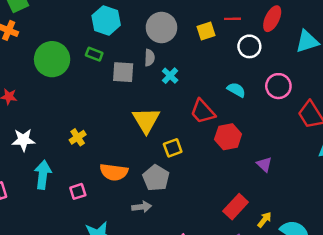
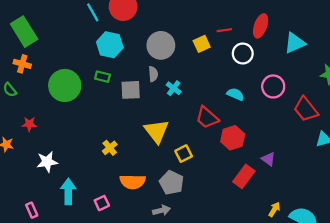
yellow cross: (78, 137) -> (110, 148), moved
red rectangle: (236, 207) -> (244, 176), moved

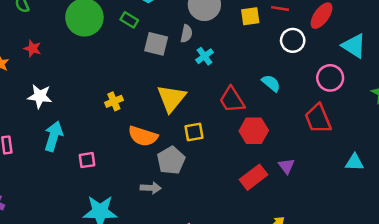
cyan triangle: (295, 43) -> (354, 46), turned 40
pink circle: (273, 86) -> (330, 78), moved
red trapezoid: (306, 109) -> (318, 118), moved
orange semicircle: (133, 182) -> (143, 136), moved

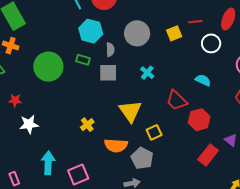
gray semicircle: (186, 34) -> (110, 50), moved
white star: (40, 96) -> (29, 124), moved
pink square: (87, 160) -> (78, 175), size x1.5

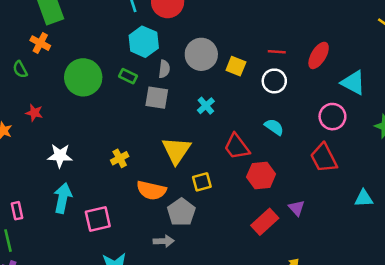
yellow square: (174, 33) -> (236, 66), moved, turned 35
white circle: (211, 43) -> (274, 81), moved
white star: (29, 124) -> (60, 156), moved

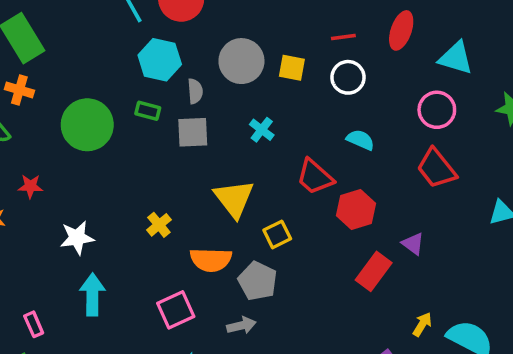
pink square: (98, 219) -> (176, 310), moved

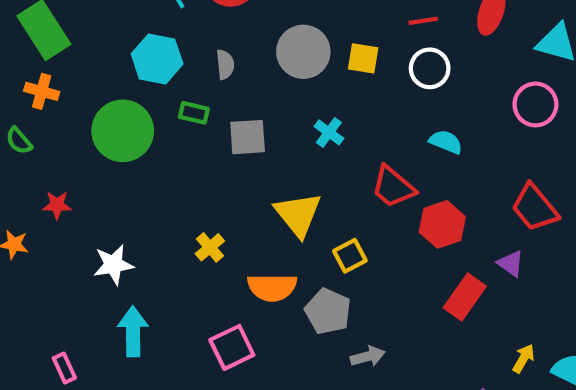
cyan hexagon: (160, 60) -> (157, 59), moved
gray semicircle: (195, 91) -> (225, 64), moved
red trapezoid: (436, 168) -> (535, 208), moved
gray arrow: (241, 325) -> (368, 356), moved

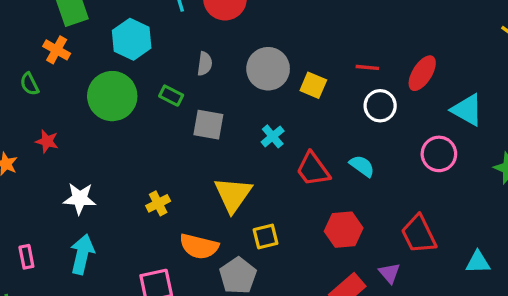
cyan hexagon: (157, 59) -> (132, 39), moved
white circle: (430, 68) -> (380, 106), moved
red trapezoid: (393, 187) -> (313, 169), moved
pink rectangle: (64, 368) -> (26, 257), moved

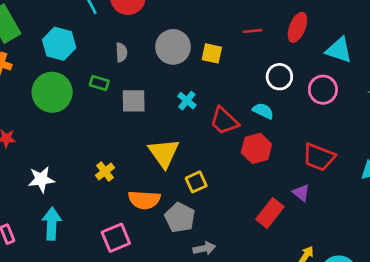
white circle: (380, 106) -> (279, 77), moved
red hexagon: (344, 230) -> (256, 148), moved
red trapezoid: (419, 234) -> (319, 157), turned -32

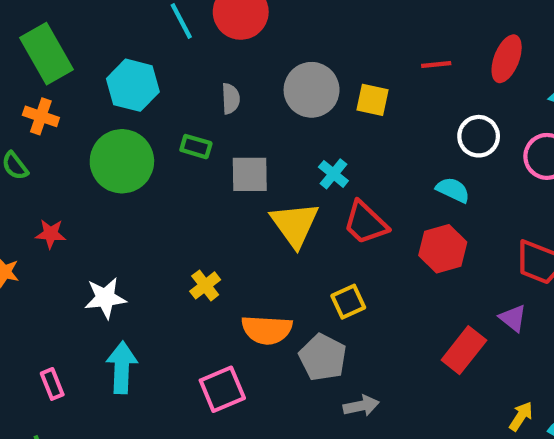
red trapezoid: (224, 121) -> (365, 223), moved
yellow triangle: (164, 153) -> (295, 224), moved

